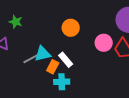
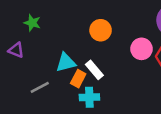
gray line: (31, 59) -> (40, 87), moved

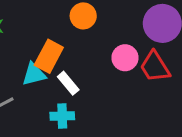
orange circle: (101, 30) -> (83, 16), moved
orange rectangle: (78, 79) -> (49, 56), moved, size x1.5

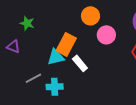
pink circle: (125, 58) -> (106, 35), moved
cyan cross: (62, 116) -> (55, 87), moved

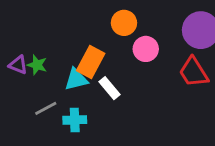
green star: (27, 23) -> (37, 65), moved

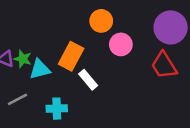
cyan triangle: (76, 79) -> (40, 69), moved
gray line: (46, 108) -> (17, 99), moved

